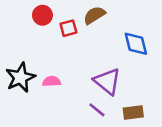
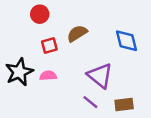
brown semicircle: (94, 15) -> (77, 33), moved
red square: (68, 28) -> (49, 45), moved

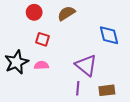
brown semicircle: (77, 33) -> (66, 13), moved
red square: (49, 45) -> (42, 39), turned 32
purple line: (90, 102) -> (78, 88), turned 56

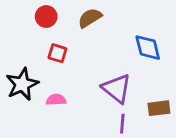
pink semicircle: (41, 65) -> (56, 100), moved
purple line: (78, 88) -> (122, 124), moved
brown rectangle: (107, 90) -> (159, 108), moved

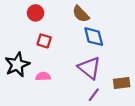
brown semicircle: (90, 18) -> (81, 14), moved, turned -102
blue diamond: (148, 48) -> (94, 37), moved
purple line: (122, 124) -> (94, 95), turned 32

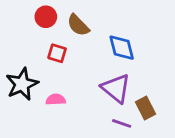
brown semicircle: (81, 14) -> (78, 25), moved
brown rectangle: (122, 83) -> (145, 108), moved, turned 70
purple line: (94, 95) -> (122, 123), turned 72

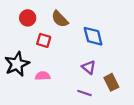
red circle: (46, 17) -> (28, 18), moved
purple triangle: (116, 88) -> (89, 67), size x0.6
purple line: (122, 123) -> (84, 93), moved

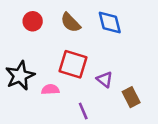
blue diamond: (93, 36) -> (110, 23), moved
red square: (44, 40) -> (73, 64), moved, size x1.6
purple line: (84, 93) -> (83, 111), moved, turned 48

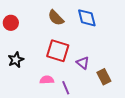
red circle: (33, 21) -> (11, 23), moved
black star: (20, 76) -> (16, 60), size x0.7
pink semicircle: (50, 90) -> (47, 80), moved

